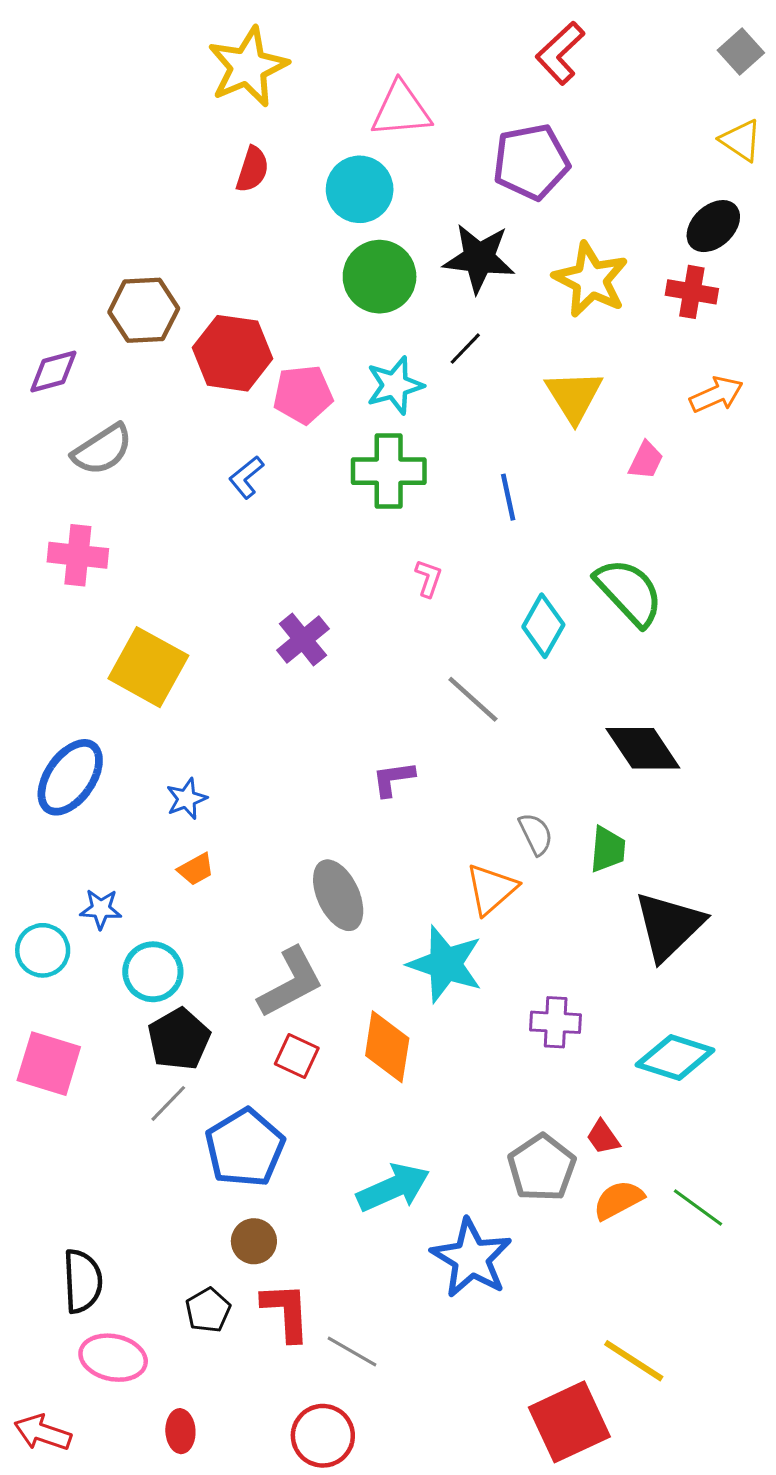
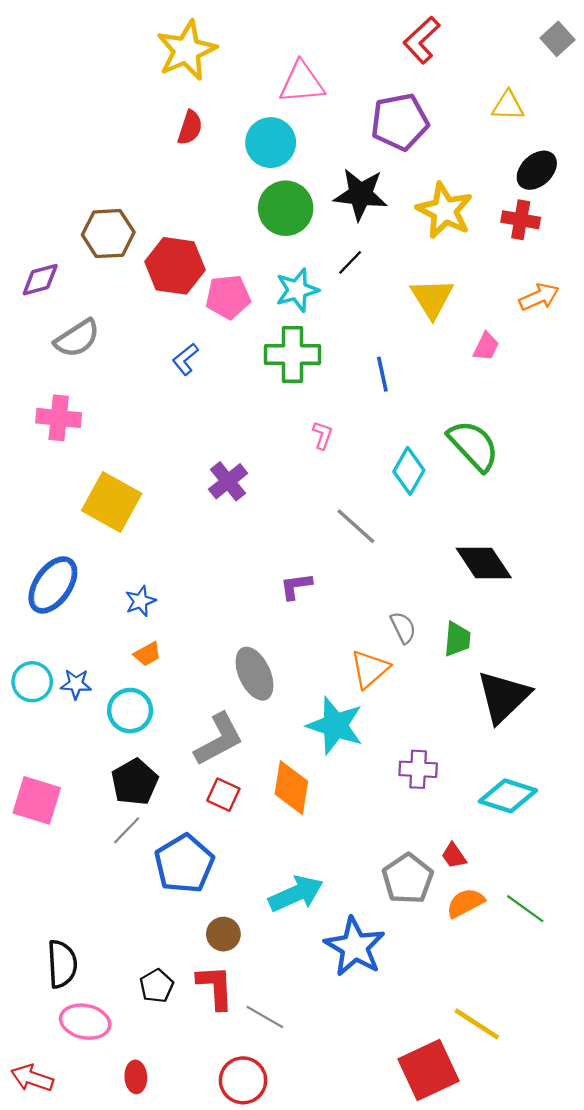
yellow triangle: (741, 140) -> (508, 106), moved, turned -32
cyan circle: (43, 950) -> (32, 682), moved
cyan circle: (153, 972) -> (130, 711), moved
brown circle: (254, 1241) -> (223, 934), moved

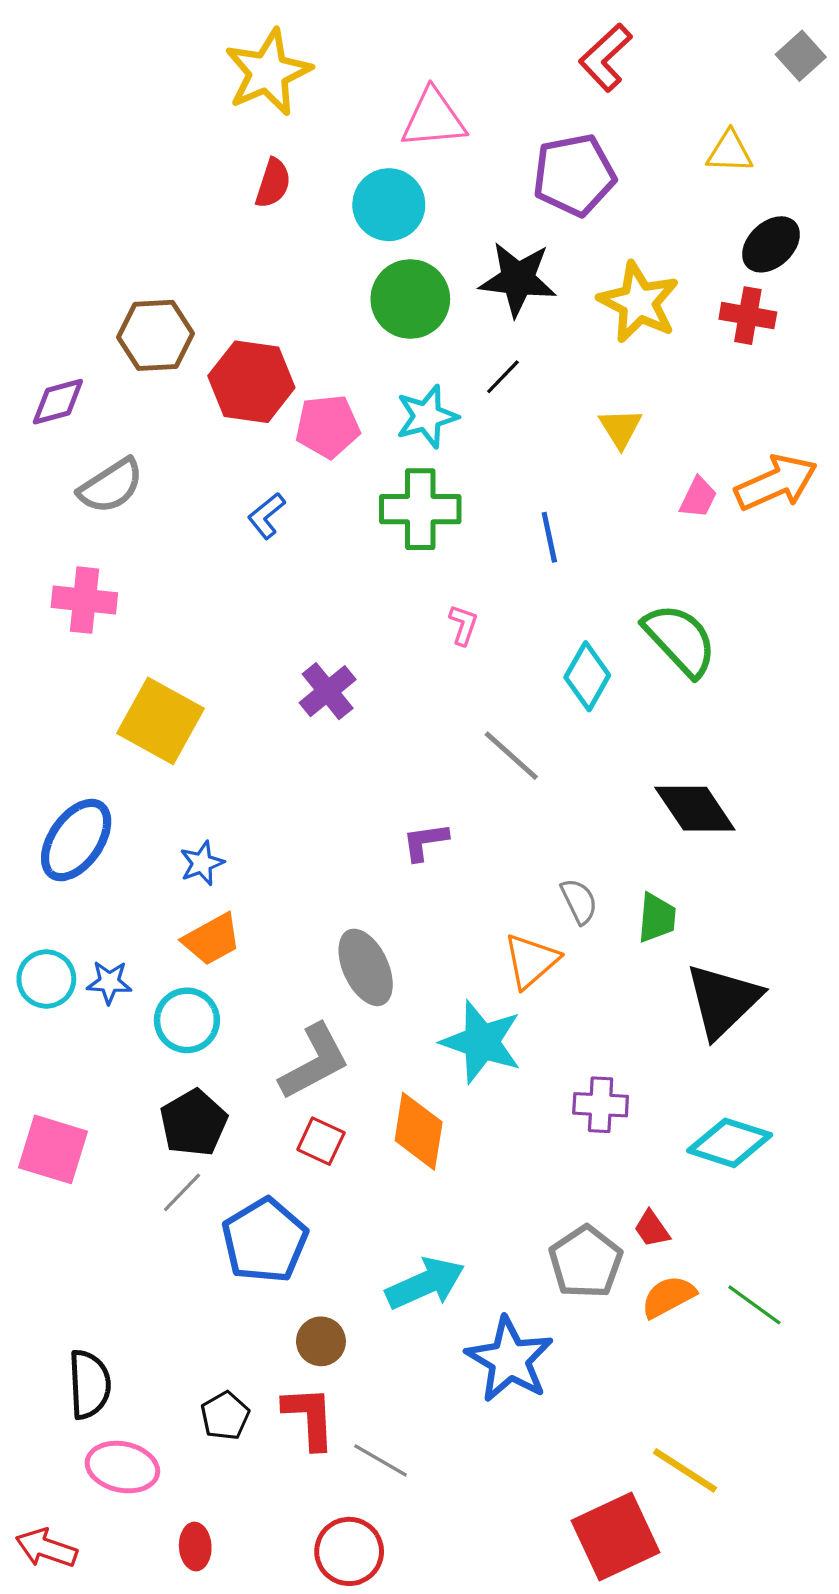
orange arrow: (539, 297) -> (776, 483), moved, size x1.4
yellow triangle: (432, 298) -> (620, 428), size x0.7
orange trapezoid: (147, 654) -> (212, 939), size x1.5

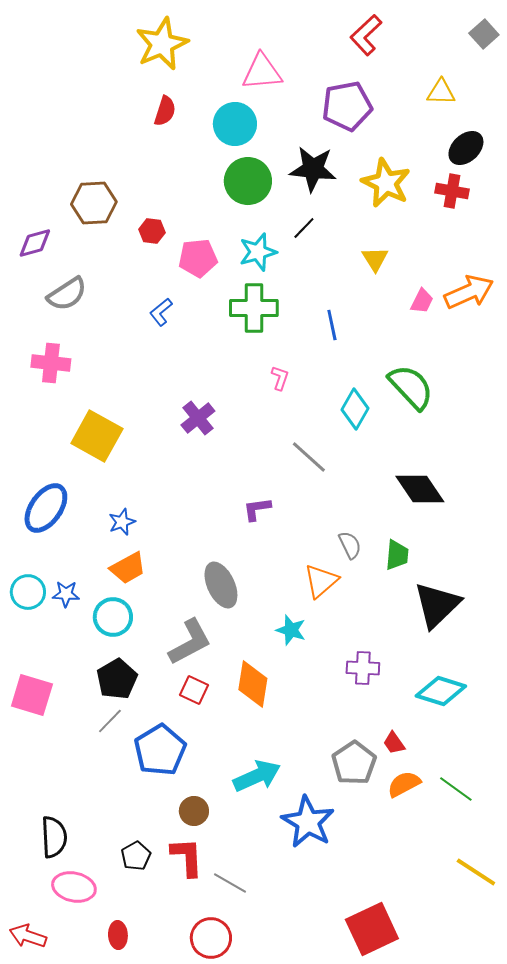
red hexagon: (251, 382) -> (152, 231), size x0.5
cyan star: (481, 1042) -> (291, 630), size x0.6
yellow line: (685, 1470) -> (476, 872), moved

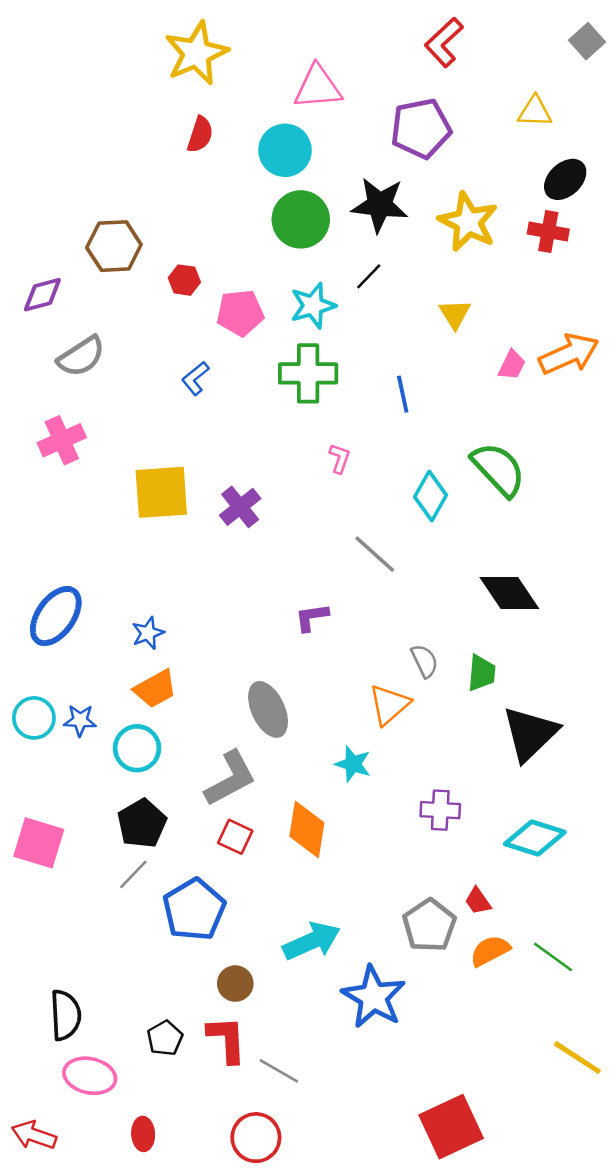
pink cross: (51, 363) -> (62, 440), turned -30
yellow square: (97, 436) -> (161, 492), moved, turned -33

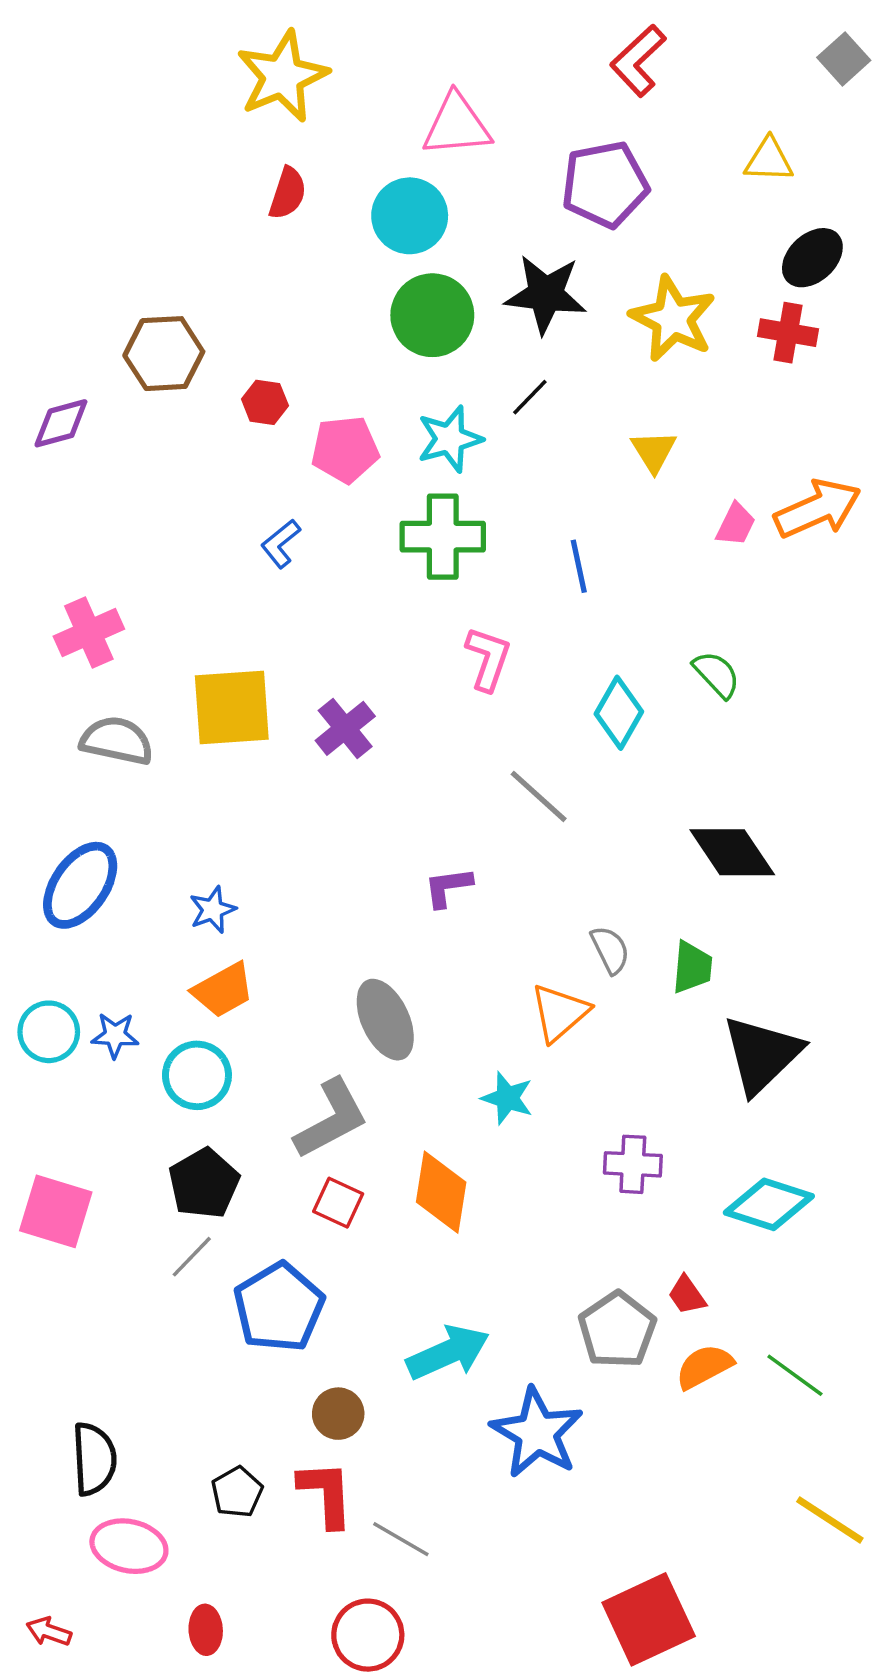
gray semicircle: (81, 356) -> (117, 741), moved, turned -135
pink L-shape: (340, 458) -> (488, 659), size x1.5
green semicircle: (498, 469) -> (717, 674), size x0.6
red arrow: (34, 1135) -> (49, 1632), size x0.7

